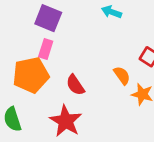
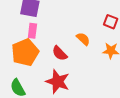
orange semicircle: (122, 75) -> (83, 39), moved

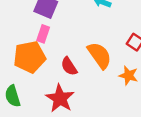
orange semicircle: (83, 39) -> (100, 55), size x1.6

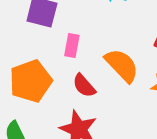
pink rectangle: (43, 34) -> (72, 46), moved

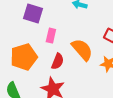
red semicircle: (84, 86) -> (58, 61), turned -119

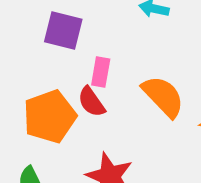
red semicircle: (58, 61) -> (91, 102), moved, turned 126

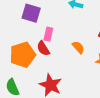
orange semicircle: (163, 96) -> (78, 47), size x0.6

